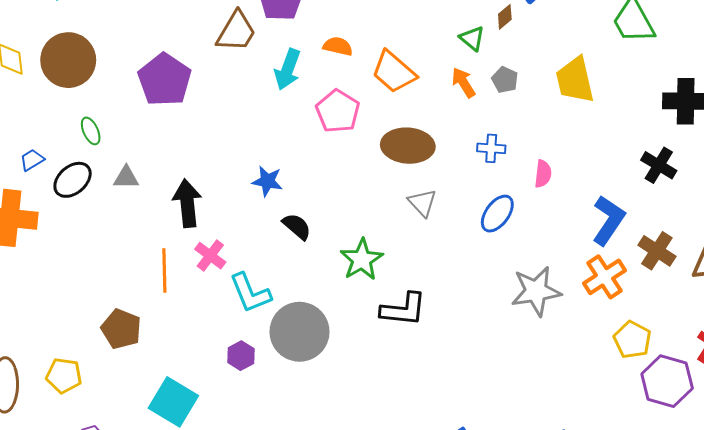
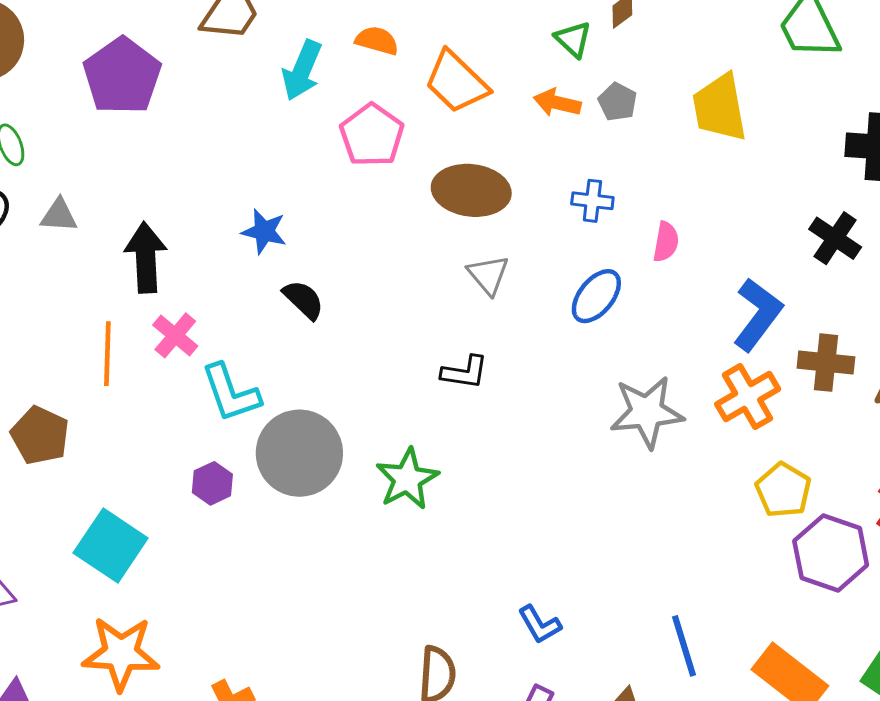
orange arrow: (463, 82) -> (557, 103), turned -48
brown cross: (657, 251) -> (826, 363), turned -30
green star: (362, 260) -> (407, 479), moved
black L-shape: (403, 309) -> (465, 372), moved, size x0.7

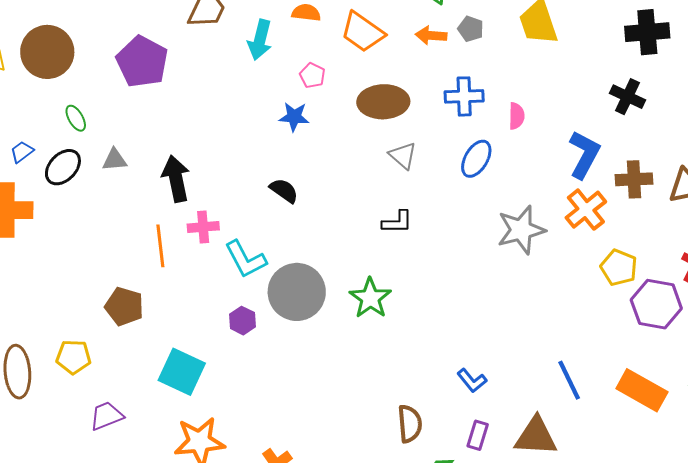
pink pentagon: (372, 135) -> (312, 75), size x0.6
blue cross: (592, 201) -> (464, 96), size x1.4
blue star: (264, 231) -> (294, 117), moved
pink cross: (175, 335) -> (203, 227), turned -36

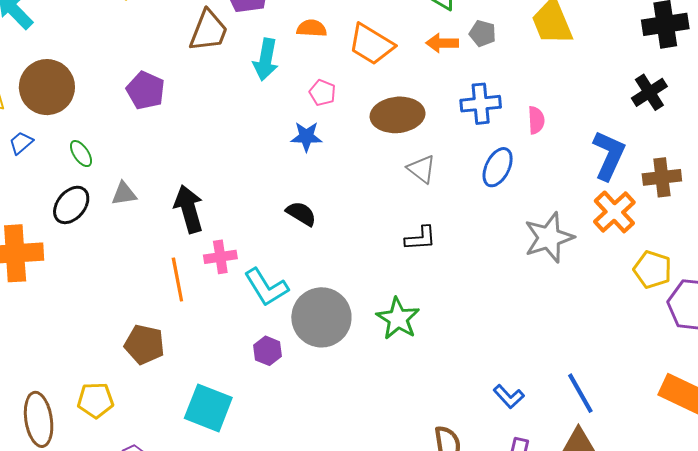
purple pentagon: (142, 62) -> (146, 90), size x0.7
black cross: (627, 97) -> (649, 92), turned 36
blue trapezoid: (22, 152) -> (21, 143), moved
blue line: (569, 380) -> (580, 393), moved

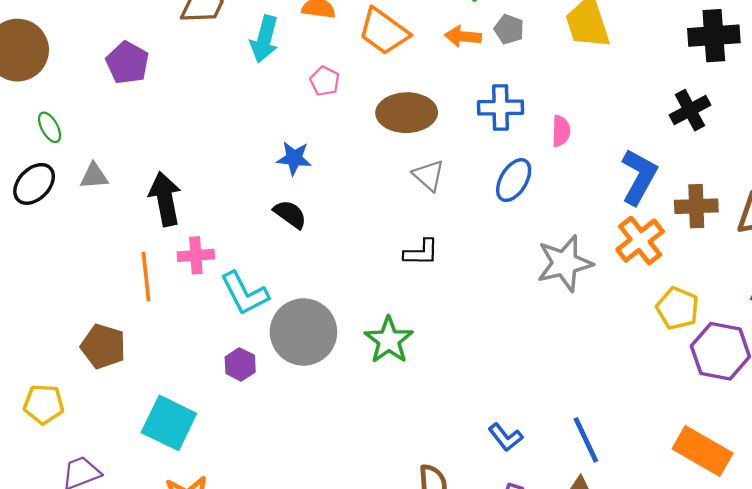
blue star: (306, 137) -> (294, 158), moved

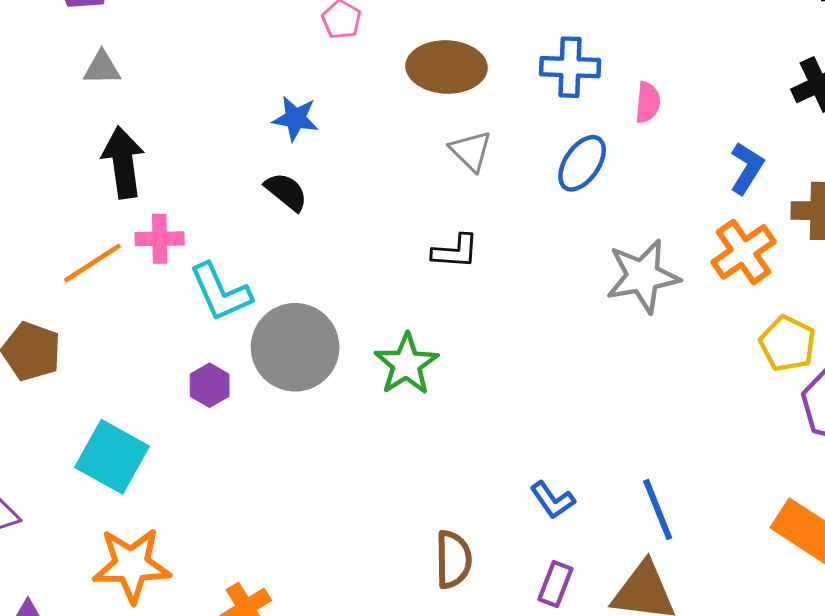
gray triangle: (94, 176) -> (102, 68), moved
blue L-shape: (639, 177) -> (747, 168), size x0.7
orange line: (146, 277) -> (92, 263), turned 60

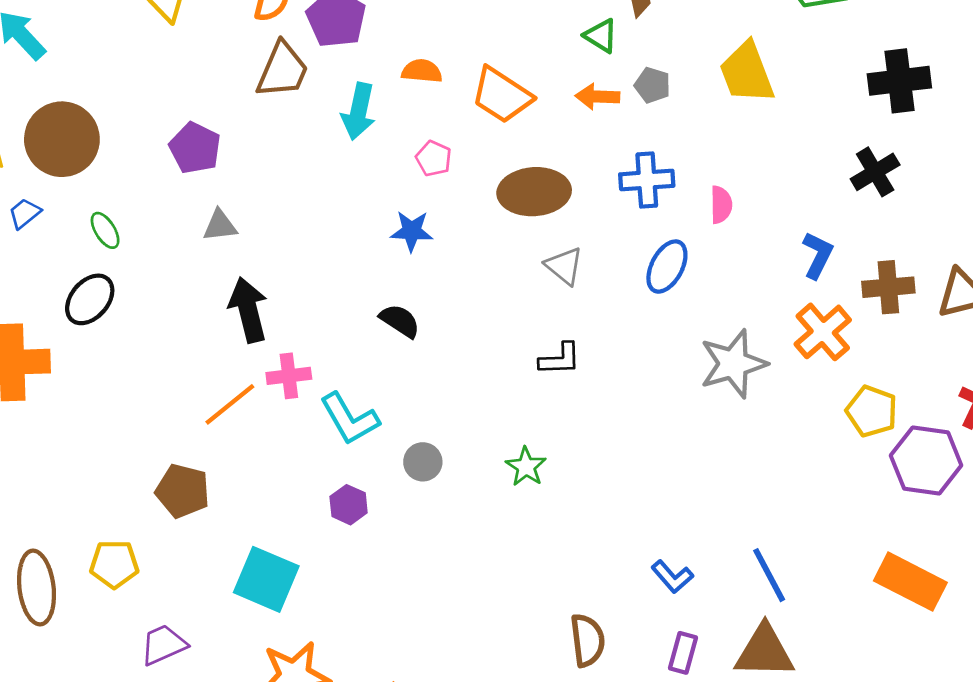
blue star: (295, 119) -> (412, 231), moved
gray circle: (295, 347) -> (423, 462), size x0.5
green star: (406, 364) -> (526, 467), size x0.7

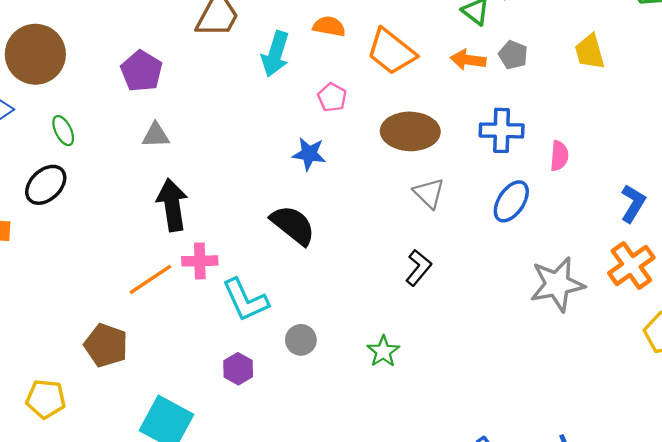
yellow trapezoid: (747, 73) -> (590, 52), size x0.7
black semicircle: (400, 321) -> (293, 225), size x1.4
black L-shape: (560, 359) -> (418, 268), turned -54

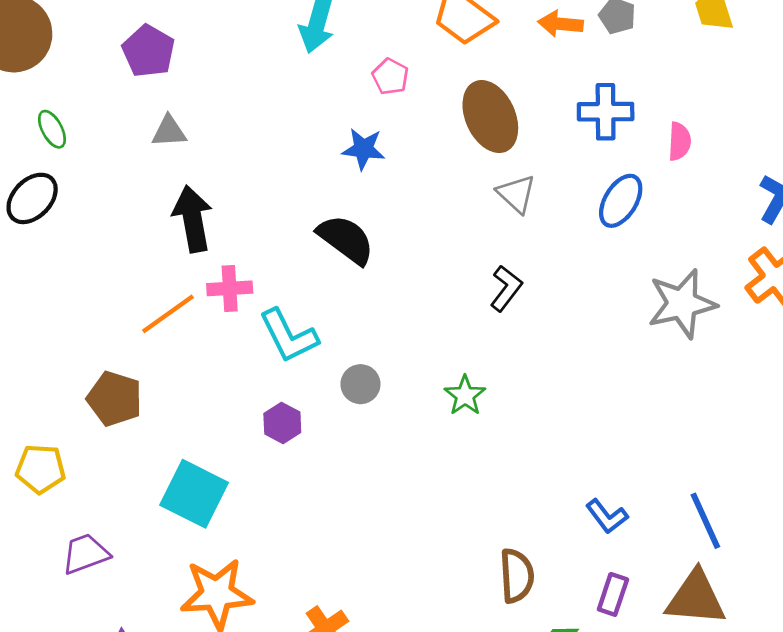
brown ellipse: (410, 131) -> (490, 117), turned 66

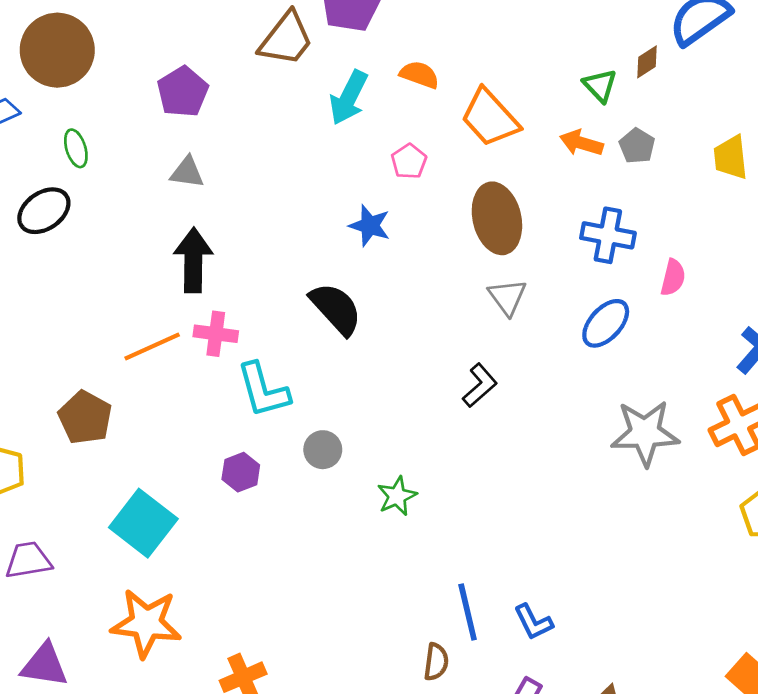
green star: (465, 395) -> (397, 496), moved
blue line: (705, 521) -> (468, 612), moved
brown semicircle: (517, 576) -> (436, 662), size x0.7

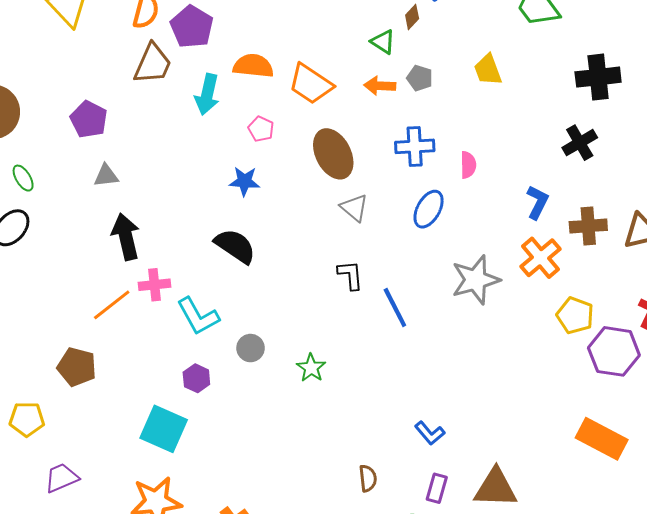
orange semicircle: (419, 75) -> (253, 66), size x1.4
black L-shape: (480, 385) -> (350, 275), turned -40
cyan square: (143, 523) -> (164, 429), moved
blue line: (468, 612) -> (395, 307), moved

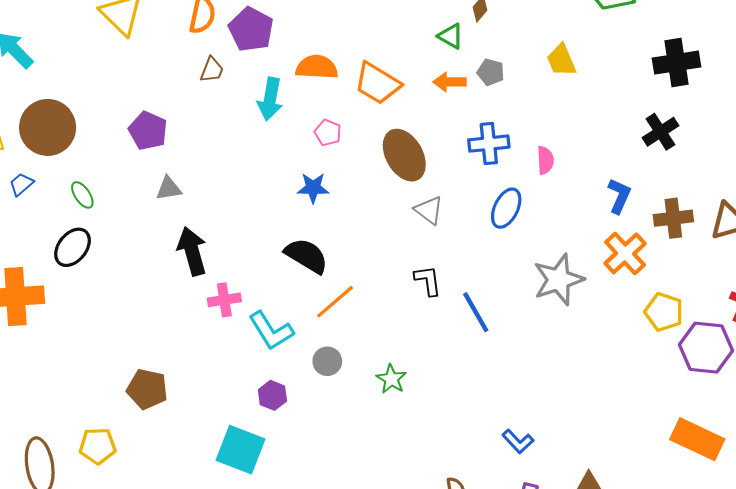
brown trapezoid: (153, 64) -> (212, 70), size x0.6
orange line: (112, 305) -> (335, 302), moved

